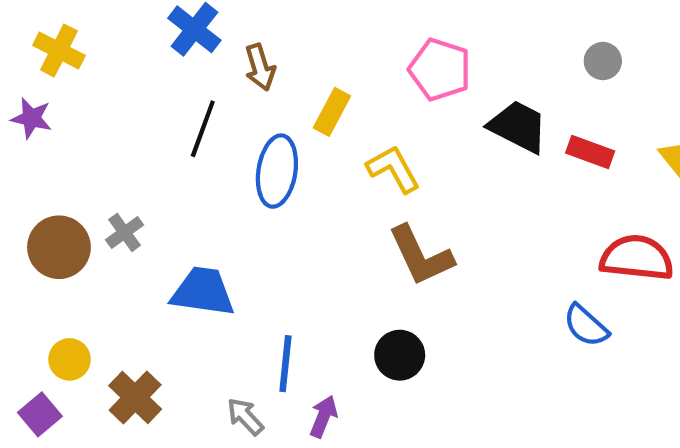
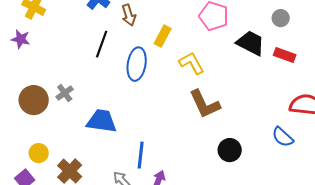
gray circle: (603, 61) -> (281, 18), moved
black circle: (400, 355) -> (230, 150), moved

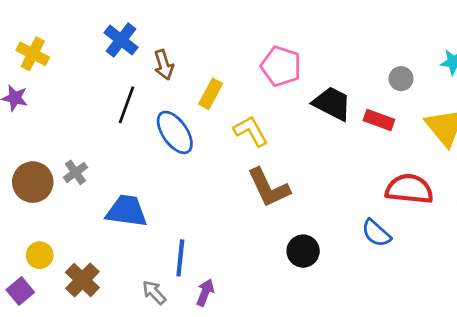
gray circle: (281, 18) -> (401, 79), moved
blue ellipse: (137, 64) -> (175, 132), turned -44

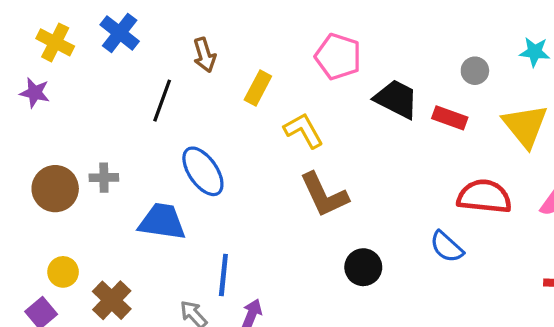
blue cross: (121, 40) -> (120, 33), moved
blue ellipse: (175, 132) -> (203, 171), moved
gray cross: (75, 172) -> (104, 178), turned 35

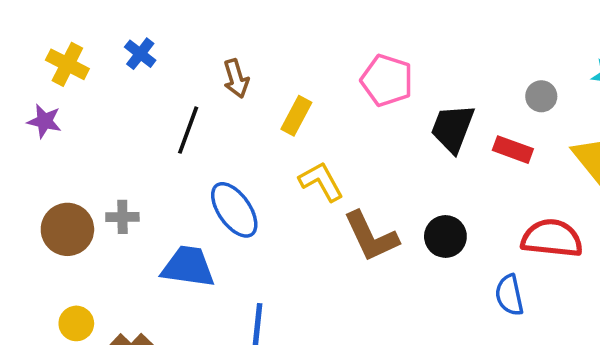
blue cross: (120, 33) -> (140, 54), size x0.7
black trapezoid: (396, 99) -> (453, 128), turned -96
yellow L-shape: (304, 130) -> (321, 181), moved
blue semicircle: (447, 247) -> (509, 295), turned 36
black circle: (363, 267) -> (445, 236), moved

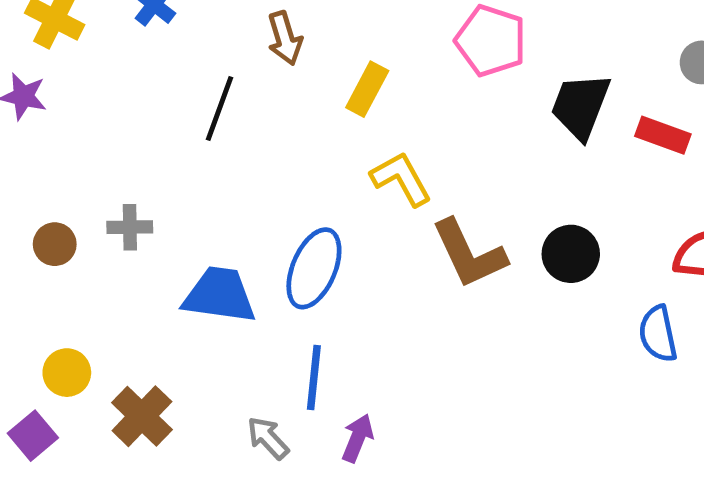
blue ellipse: (234, 210) -> (314, 268), moved, turned 58
brown circle: (67, 229) -> (55, 244), size x0.6

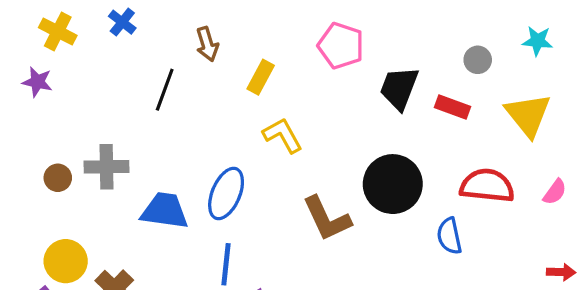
gray cross: (130, 227) -> (107, 167), size x1.5
brown L-shape: (469, 254) -> (327, 219), moved
black circle: (571, 254) -> (393, 184), size x1.6
yellow circle: (67, 373) -> (66, 261), size x1.4

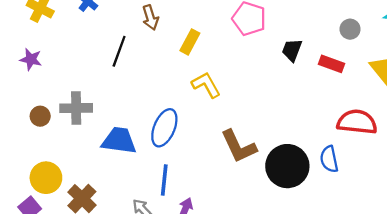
purple star: (37, 82) -> (31, 59), moved
black trapezoid: (399, 88) -> (292, 50), size x0.7
black circle: (393, 184) -> (287, 166), moved

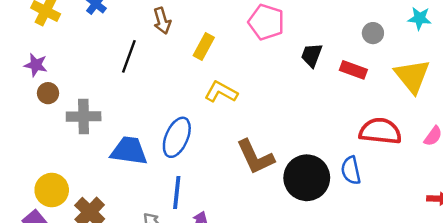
yellow L-shape: (206, 85) -> (221, 92), turned -32
brown circle: (40, 116) -> (48, 93), moved

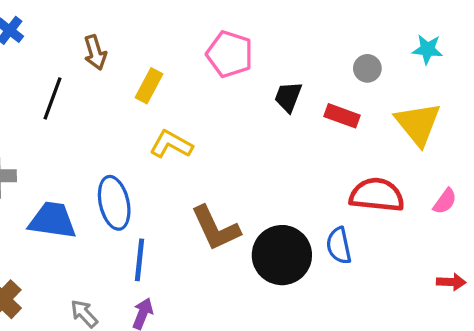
blue ellipse: (177, 137) -> (114, 203), turned -36
blue line: (177, 192) -> (139, 260), moved

